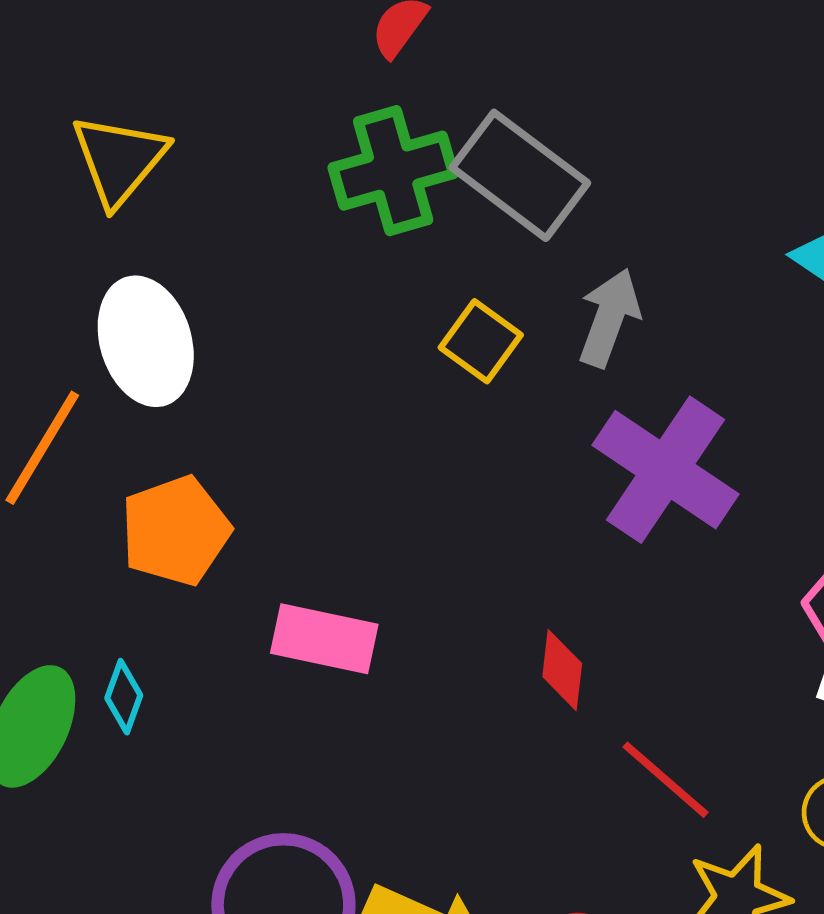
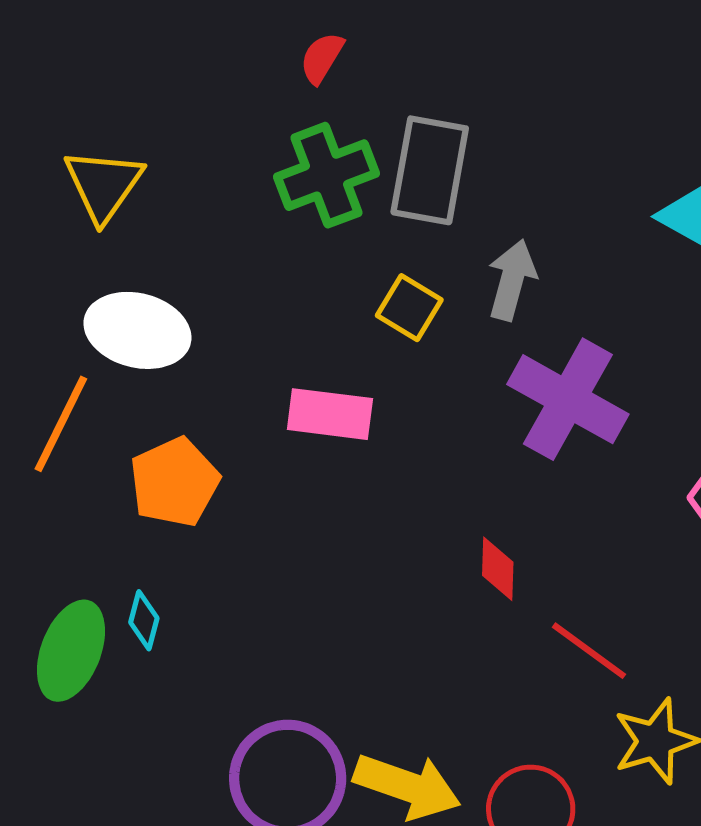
gray rectangle: (520, 175) -> (430, 170), turned 68
white ellipse: (146, 341) -> (137, 330), turned -54
pink rectangle: (324, 639) -> (330, 414), moved

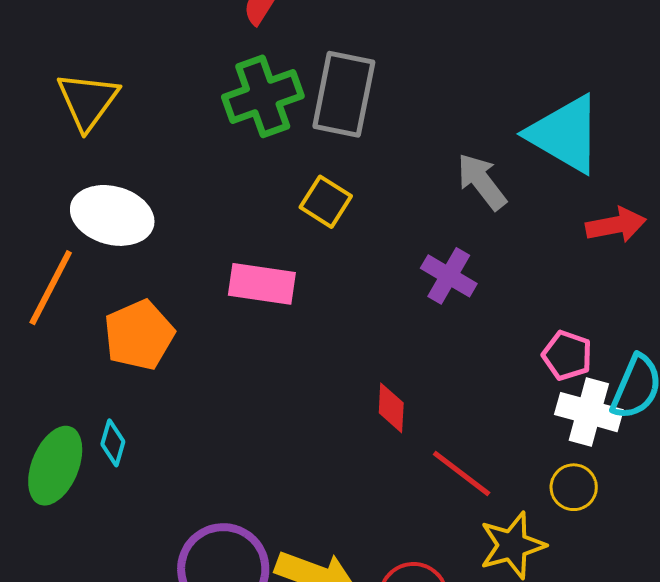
gray arrow: (512, 280) -> (482, 182), moved, turned -54
purple cross: (568, 399) -> (449, 276), size x0.6

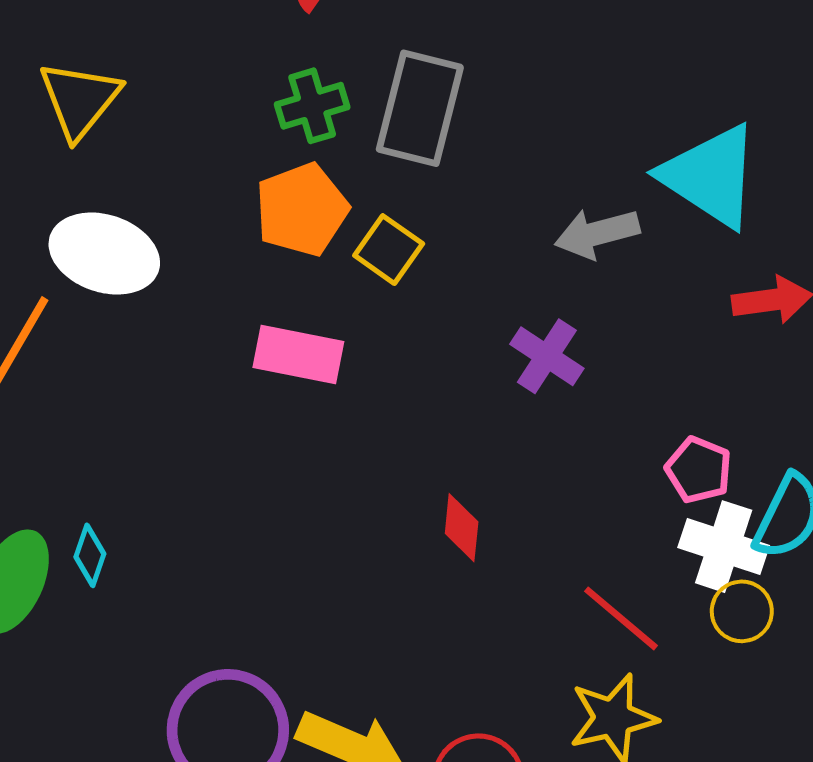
green cross: (263, 96) -> (312, 106), size x0.7
gray arrow: (482, 182) -> (597, 233), turned -70
orange pentagon: (139, 335) -> (302, 210), moved
red line: (462, 473) -> (621, 618), moved
yellow circle: (574, 487) -> (742, 611), moved

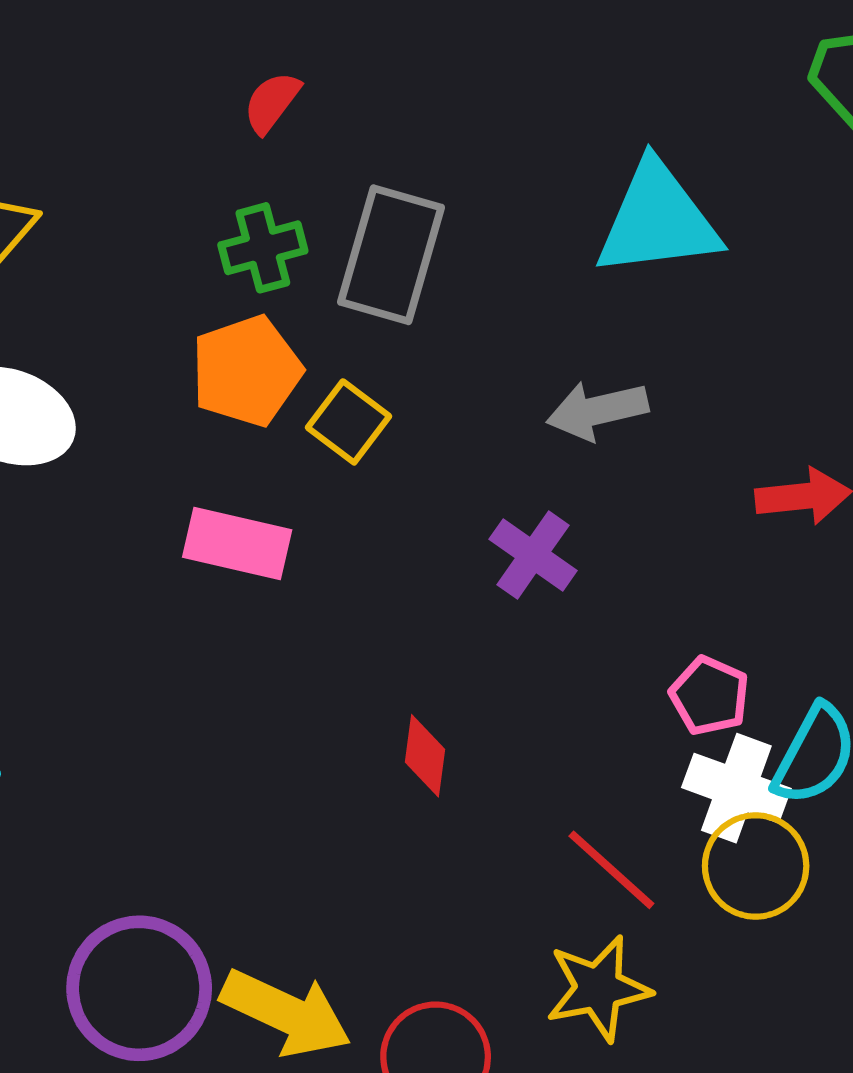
cyan triangle: (710, 176) -> (658, 220), moved, turned -42
yellow circle: (742, 611) -> (756, 866), size x1.4

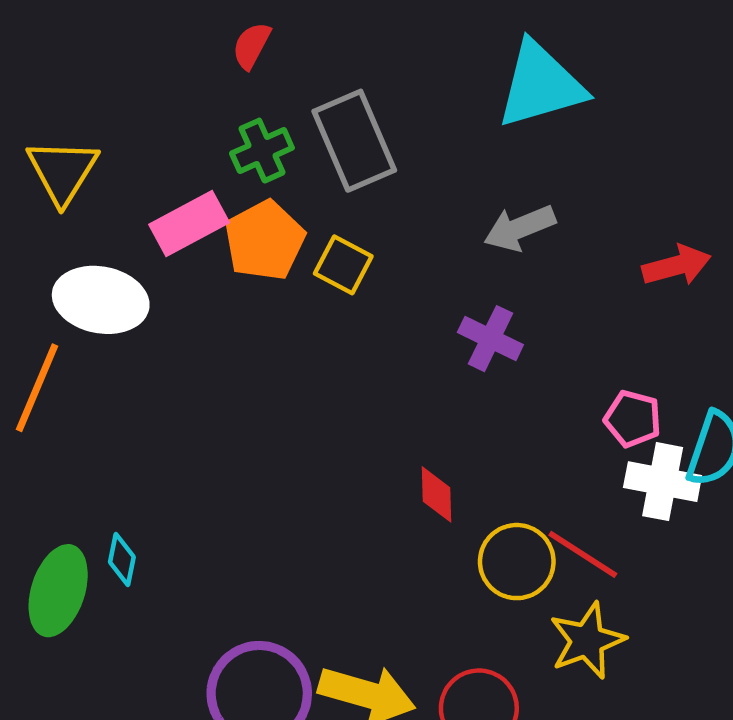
gray rectangle: (391, 255) -> (354, 141), turned -30
pink rectangle: (237, 543) -> (189, 223), moved, turned -32
yellow circle: (756, 866) -> (517, 562), moved

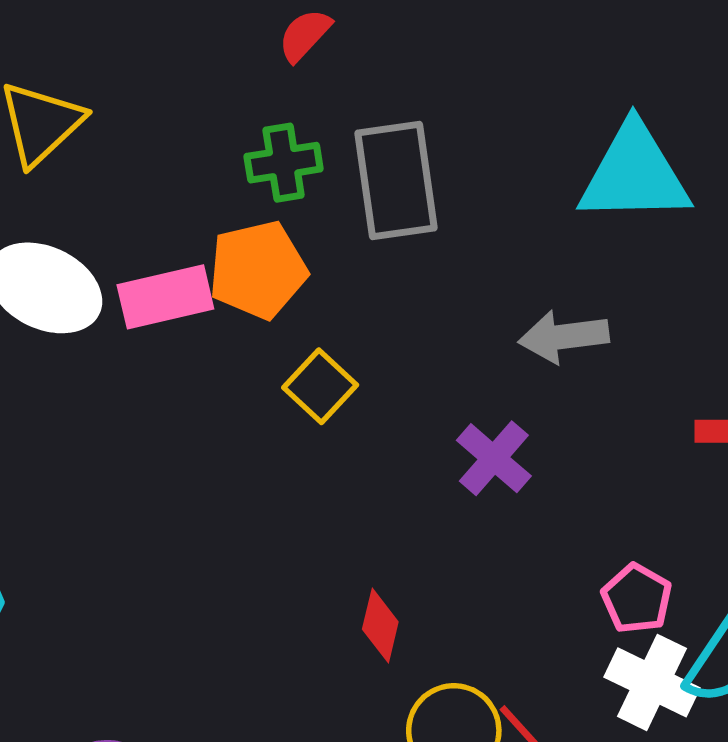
pink rectangle: (189, 223) -> (165, 297), moved
yellow square: (343, 265) -> (320, 386), moved

